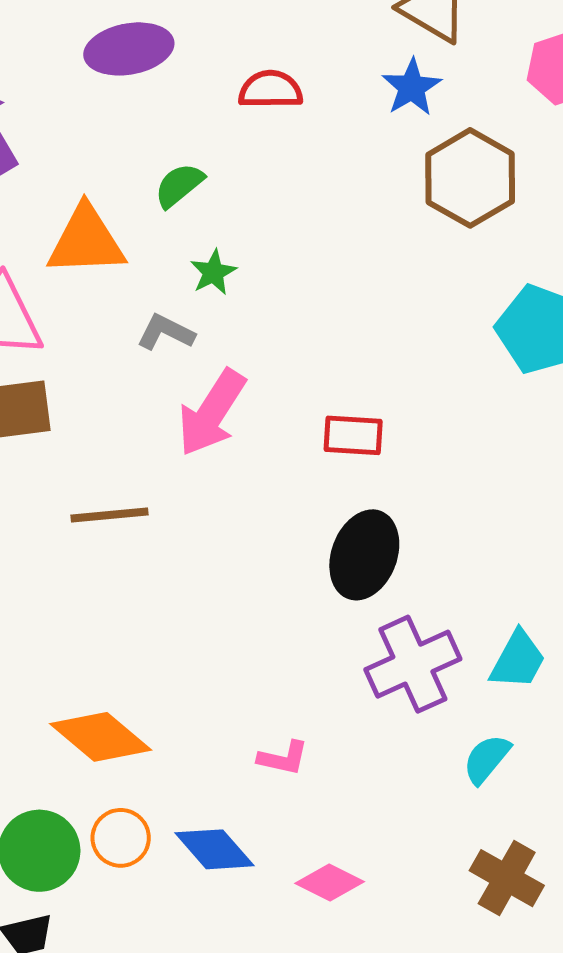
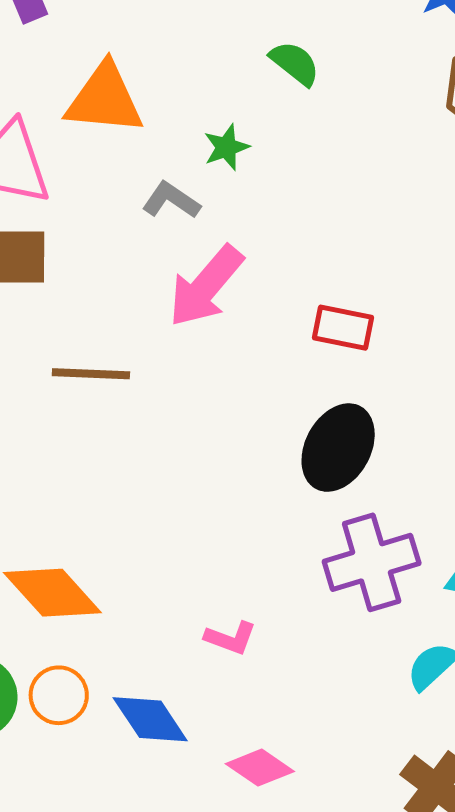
green semicircle: (179, 185) -> (295, 63), moved, turned 70

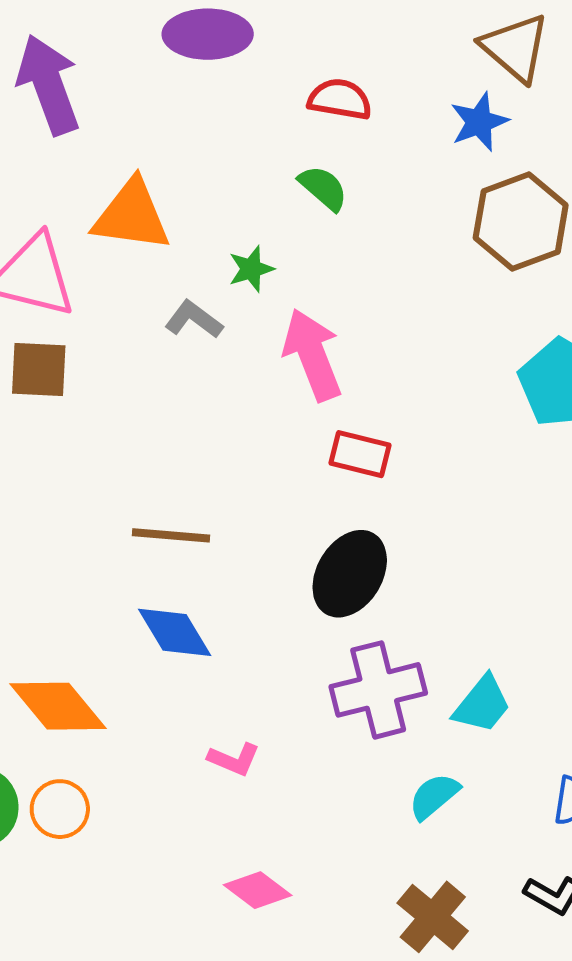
pink arrow: (206, 286) -> (312, 355), moved, turned 116
brown line: (91, 374) -> (171, 535), moved
blue diamond: (150, 719) -> (175, 632), moved

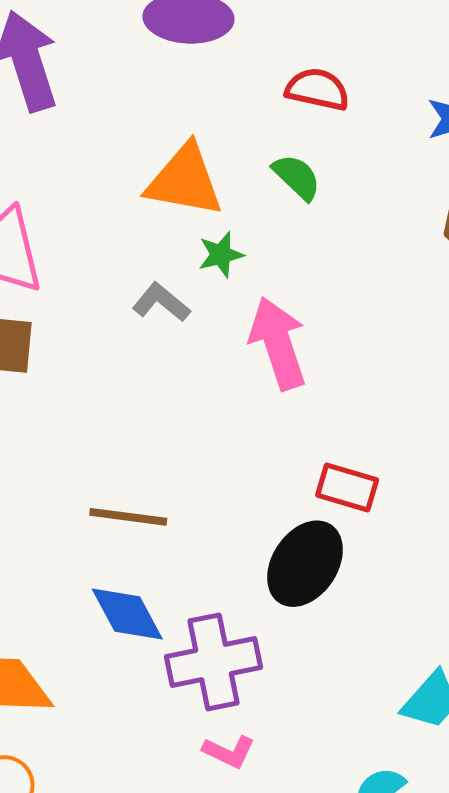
orange triangle: (132, 215) -> (185, 181), moved
red rectangle: (360, 454) -> (347, 488), moved
purple cross: (378, 690) -> (214, 662), moved
pink L-shape: (234, 759) -> (229, 752), moved

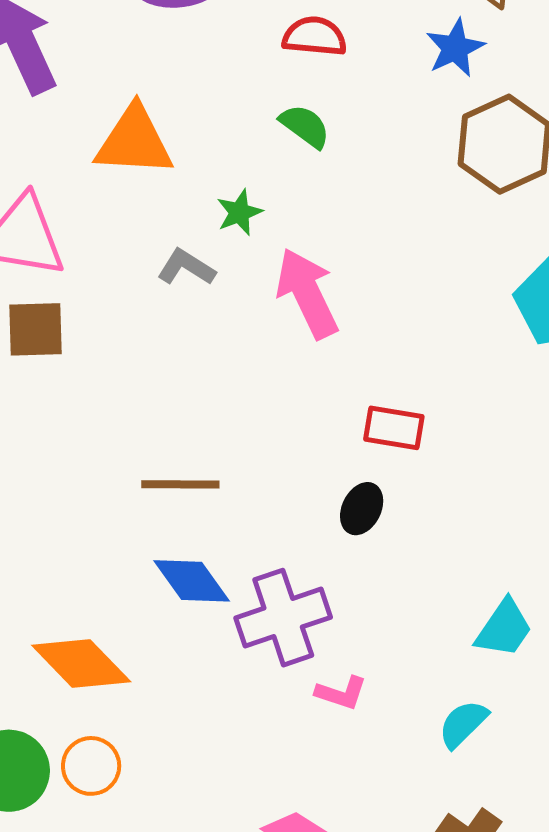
orange triangle: (185, 181) -> (134, 141), moved
black ellipse: (305, 564) -> (362, 509), size x0.6
pink L-shape: (229, 752) -> (341, 693), moved

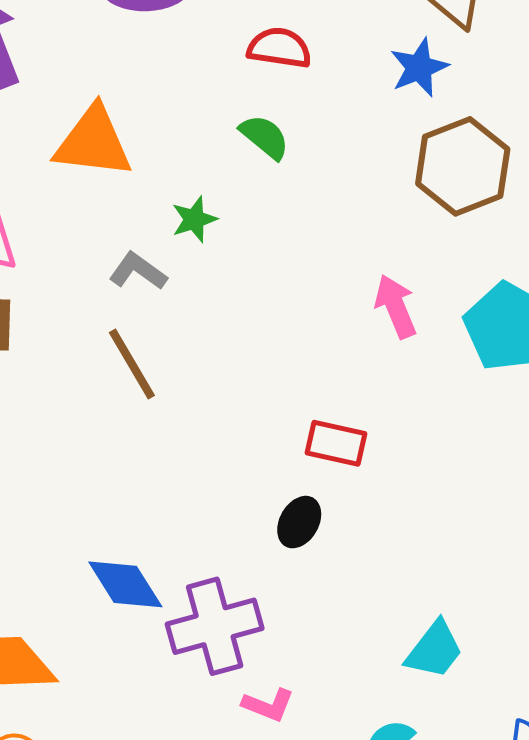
pink arrow: (307, 293) -> (396, 306), moved, size x0.7
brown line: (180, 484) -> (132, 364), moved, turned 56

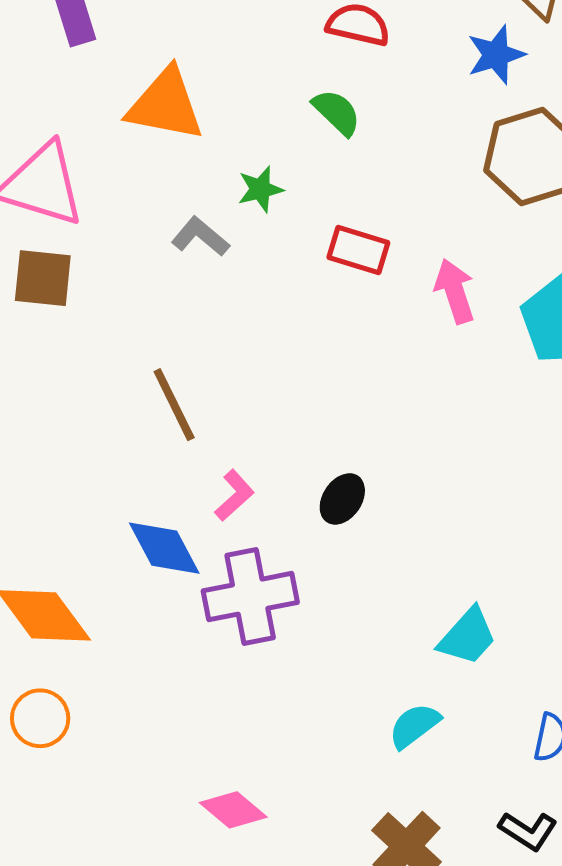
brown line: (132, 364) -> (174, 405), moved
red rectangle: (336, 443) -> (358, 250), moved
pink L-shape: (268, 705) -> (234, 495), moved, turned -68

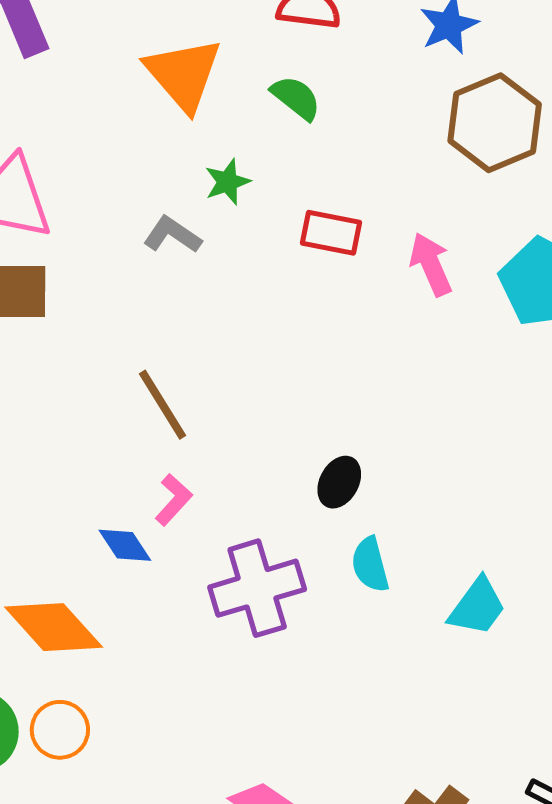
orange triangle: (165, 105) -> (183, 74), moved, turned 44
pink L-shape: (234, 495) -> (173, 500), moved
blue diamond: (164, 548) -> (125, 545), moved, size x0.7
cyan semicircle: (414, 726) -> (370, 565), moved, turned -62

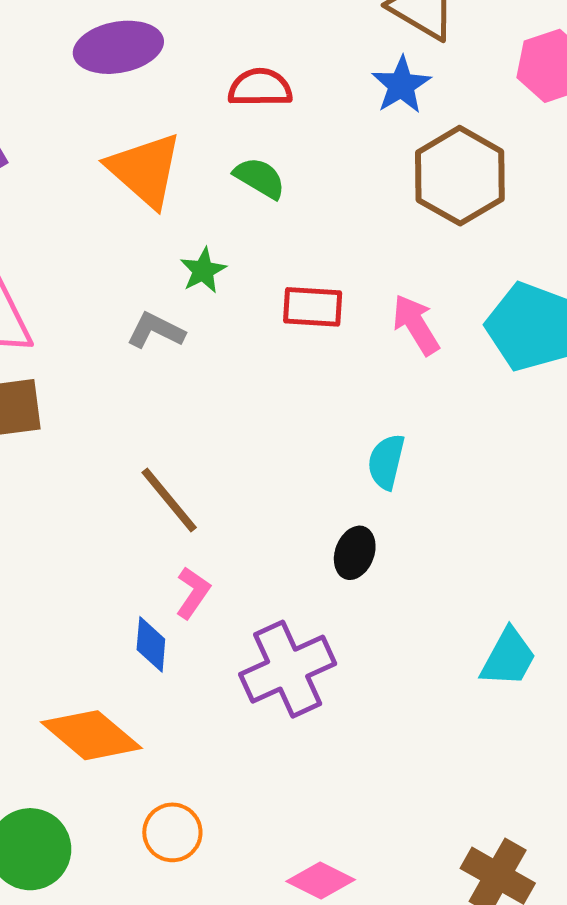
blue diamond: (125, 545) -> (151, 644), turned 46
cyan semicircle: (370, 565) -> (386, 462), moved, turned 36
orange circle: (60, 730) -> (172, 832), moved

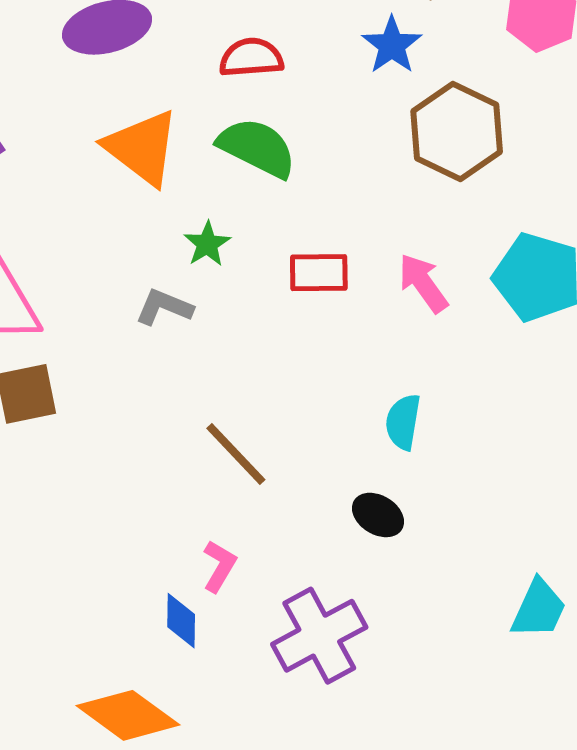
green semicircle: (260, 178) -> (257, 148), size x1.5
brown line: (169, 500) -> (236, 454), moved
black ellipse: (355, 553) -> (378, 515), turned -75

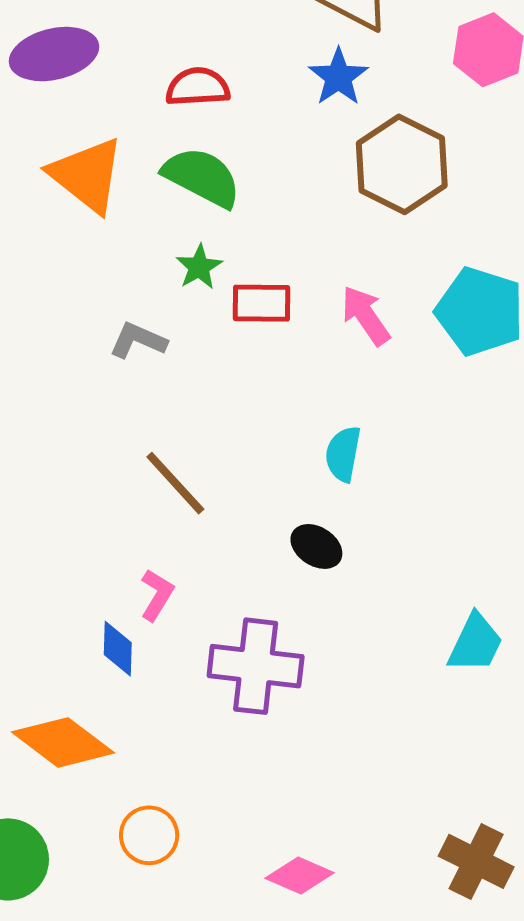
green star: (207, 244) -> (199, 267), moved
gray L-shape: (164, 307) -> (138, 340), moved
purple cross: (319, 636) -> (256, 666), turned 34

